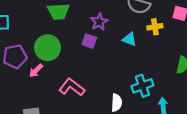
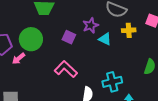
purple star: (99, 22) -> (91, 25), moved
pink L-shape: (72, 87) -> (66, 69), moved

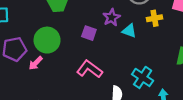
cyan cross: (112, 82) -> (143, 77), turned -36

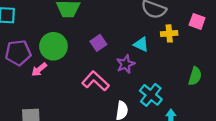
purple star: (112, 17) -> (126, 64), moved
purple square: (89, 33) -> (98, 43), turned 32

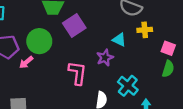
pink square: (197, 21) -> (168, 48), moved
purple square: (98, 43) -> (74, 25), moved, size x1.5
pink L-shape: (96, 81) -> (77, 73), turned 55

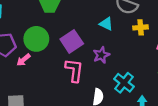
purple square: (74, 25) -> (72, 41), moved
cyan triangle: (119, 40) -> (106, 24), moved

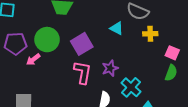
purple star: (101, 55) -> (110, 68), moved

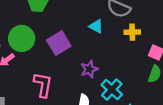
pink L-shape: (83, 72) -> (43, 85), moved

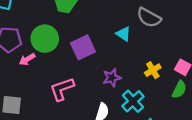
yellow cross: (132, 32) -> (153, 70), moved, turned -35
pink L-shape: (43, 85) -> (62, 89), turned -125

